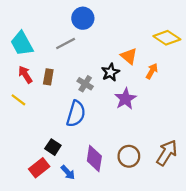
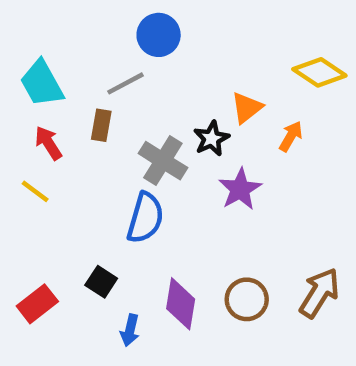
orange triangle: (129, 56) -> (247, 108), turned 42
brown rectangle: (48, 77) -> (101, 125), moved
gray cross: (85, 84) -> (163, 161), size x1.5
red rectangle: (39, 168) -> (37, 304), moved
blue arrow: (68, 172) -> (130, 330), turned 56

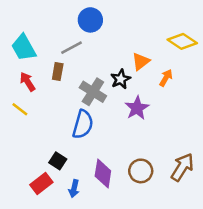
red rectangle: (37, 304) -> (41, 184), moved

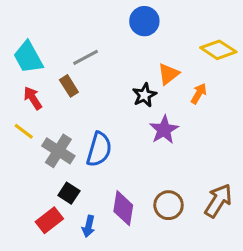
blue circle: (90, 20) -> (144, 21), moved
brown rectangle: (58, 72) -> (69, 86), turned -42
gray cross: (93, 92) -> (58, 151), moved

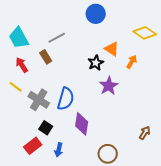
orange triangle: (169, 74) -> (112, 49), turned -49
brown arrow: (218, 201) -> (145, 133), size x0.6
brown circle: (169, 205) -> (108, 154), moved
purple diamond: (123, 208) -> (82, 124), moved

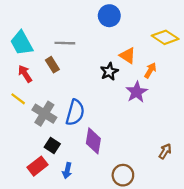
gray line: (57, 38) -> (65, 43), turned 30
purple star: (109, 86) -> (137, 92), moved

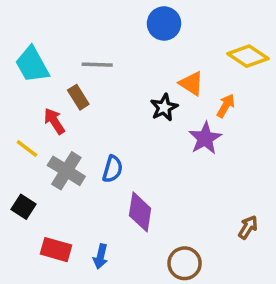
red arrow: (25, 74) -> (54, 121), moved
blue semicircle: (75, 113) -> (113, 169), size x0.7
black square: (52, 146) -> (24, 207), moved
red rectangle: (38, 166) -> (56, 250), turned 54

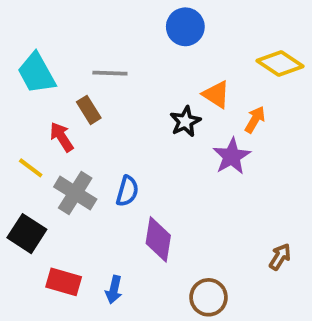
black square: (24, 207) -> (27, 234), size x1.4

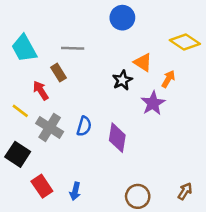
purple diamond: (158, 239) -> (117, 138), moved
brown arrow: (280, 257) -> (185, 191), moved
red rectangle: (64, 282) -> (42, 186), turned 40

